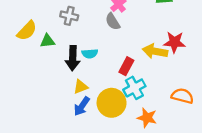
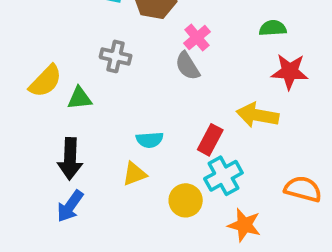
red star: (174, 42) -> (290, 72), moved
cyan semicircle: (90, 54) -> (150, 140), moved
black arrow: (73, 58) -> (70, 159), moved
yellow circle: (112, 103) -> (186, 200), size x0.7
blue arrow: (82, 106) -> (70, 206), moved

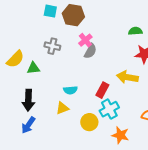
pink cross: (197, 38) -> (85, 40), moved
gray semicircle: (187, 66) -> (90, 51), turned -119

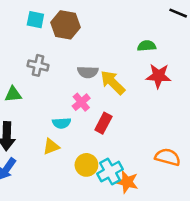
pink cross: (85, 40) -> (81, 102), moved
gray semicircle: (90, 51) -> (88, 72), turned 63
yellow arrow: (127, 77) -> (113, 82), moved, turned 35
cyan cross: (109, 109) -> (110, 171), moved

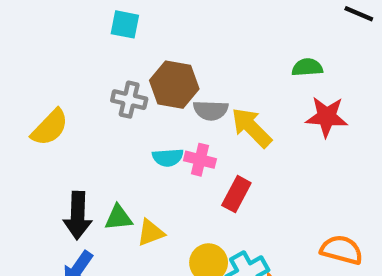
brown hexagon: (66, 25) -> (174, 85), moved
green triangle: (13, 94) -> (118, 218), moved
pink cross: (81, 102) -> (200, 160), turned -36
cyan semicircle: (62, 123) -> (168, 158), moved

